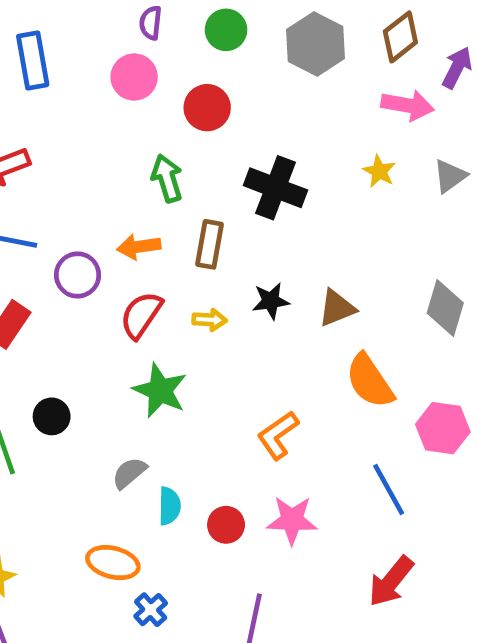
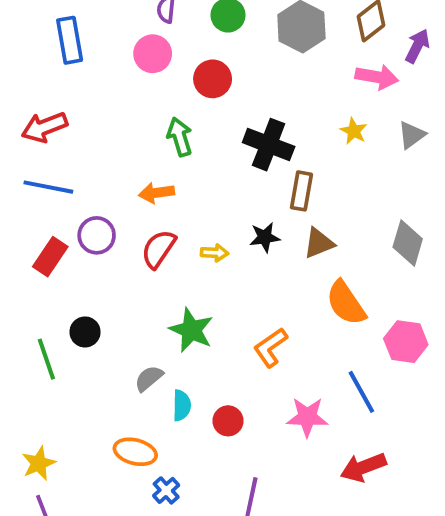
brown rectangle: (210, 244) -> (301, 191), moved
purple circle: (78, 275) -> (97, 235), moved
green star: (160, 390) -> (191, 330), moved
pink star: (292, 520) -> (307, 417), moved
red arrow: (391, 581) -> (363, 467), turned 30

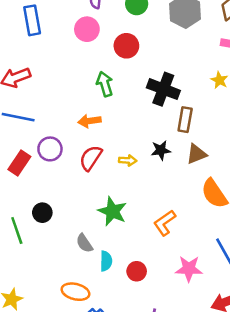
gray semicircle: (149, 378) -> (84, 243), turned -84

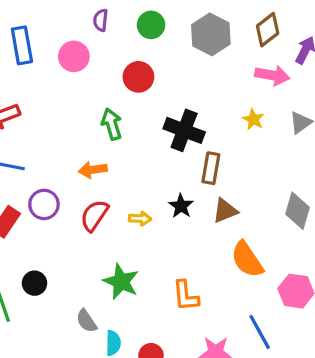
pink circle: (87, 29) -> (74, 56), moved
black star: (161, 150) -> (181, 206), turned -30
orange L-shape: (165, 223) -> (186, 296), turned -60

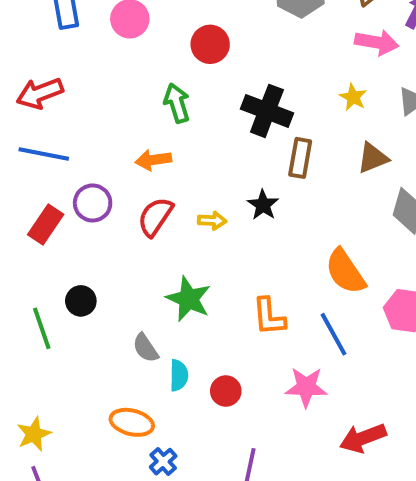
brown triangle: (225, 211) -> (373, 158), moved
blue line: (260, 332) -> (334, 334), moved

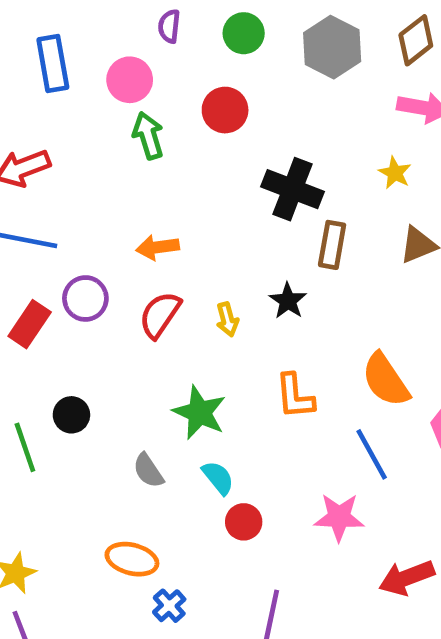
green arrow: (177, 103) -> (148, 136), moved
yellow arrow: (212, 221) -> (227, 319), turned 72
orange L-shape: (269, 317) -> (295, 396), moved
cyan semicircle: (179, 375) -> (218, 478), moved, turned -40

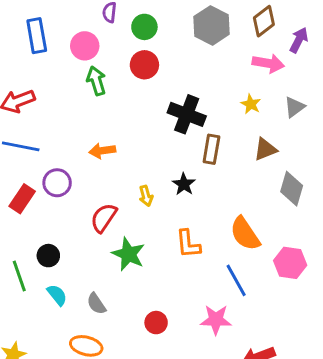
green circle: (244, 33) -> (144, 27), moved
red semicircle: (160, 315) -> (104, 218), moved
gray semicircle: (148, 471) -> (96, 304), moved
cyan semicircle: (218, 478) -> (57, 295), moved

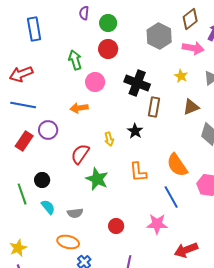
gray hexagon: (211, 25) -> (159, 36), moved
pink circle: (85, 46) -> (95, 82), moved
gray semicircle: (96, 304) -> (75, 213), turned -63

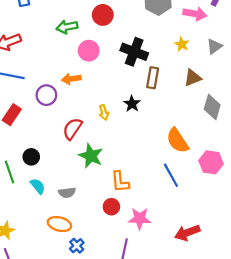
green arrow: (75, 60) -> (67, 27), turned -84
purple circle: (48, 130) -> (46, 95), moved
orange L-shape: (138, 172) -> (120, 182), moved
pink star: (157, 224) -> (140, 219), moved

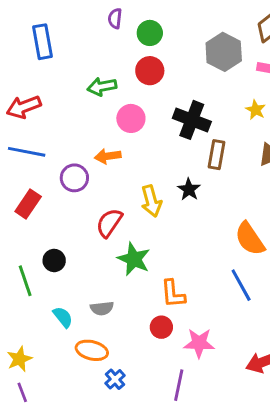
yellow arrow: (104, 112) -> (151, 201), size x1.5
cyan semicircle: (38, 186) -> (63, 317), moved

